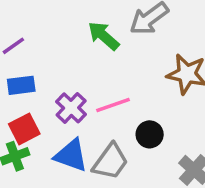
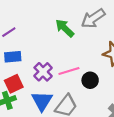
black circle: (150, 134) -> (90, 80), moved
blue triangle: (71, 155) -> (42, 101), turned 40

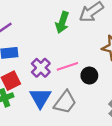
green arrow: (65, 28) -> (62, 22), turned -114

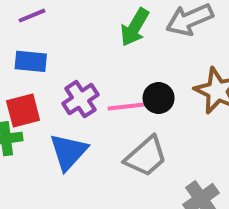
black circle: (89, 76) -> (159, 98), moved
gray trapezoid: (65, 102) -> (146, 157), moved

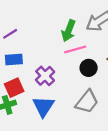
pink line: (128, 106) -> (75, 49), moved

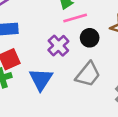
purple cross: (45, 76) -> (58, 46), moved

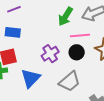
pink line: (75, 18) -> (80, 36), moved

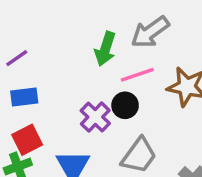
black circle: (77, 52) -> (125, 105), moved

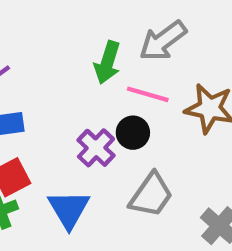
pink line: (137, 75) -> (148, 94), turned 36

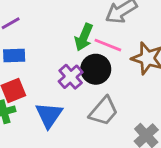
green arrow: (107, 63) -> (84, 37), moved
black circle: (133, 133) -> (96, 69), size x1.4

